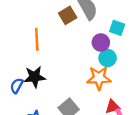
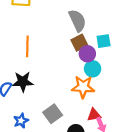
brown square: (68, 15) -> (79, 43), moved
cyan square: (117, 28) -> (104, 41), turned -32

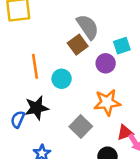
brown square: (79, 43) -> (78, 45), moved
cyan circle: (93, 69) -> (62, 79), moved
gray square: (53, 114) -> (81, 127), moved

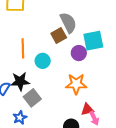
cyan square: (122, 46) -> (93, 41), size x1.5
gray square: (81, 127) -> (32, 98), moved

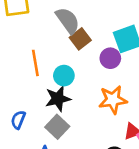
gray semicircle: (68, 23) -> (68, 21), moved
black star: (20, 81) -> (58, 99), moved

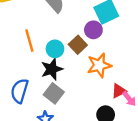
brown square: (80, 39) -> (78, 45), moved
blue semicircle: (18, 120) -> (20, 91), size x1.5

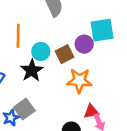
black star: (52, 69) -> (32, 70), turned -30
gray square: (54, 93) -> (24, 109), moved

